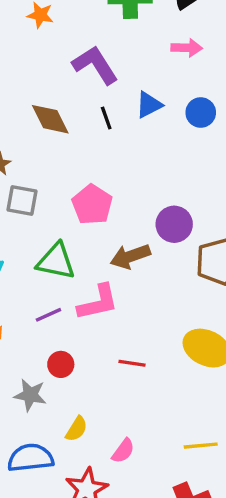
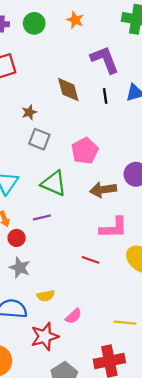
pink L-shape: (98, 302) -> (114, 228), moved
red circle: (61, 364) -> (17, 238), moved
yellow semicircle: (76, 429) -> (46, 296), turned 36

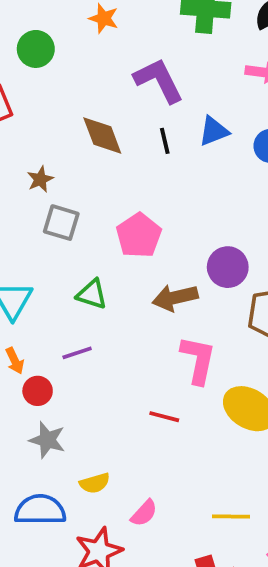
green circle: (34, 23) -> (36, 49), moved
green triangle: (54, 183) -> (92, 294), size x0.7
pink L-shape: (114, 228) -> (198, 360), turned -72

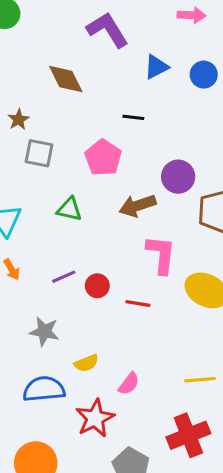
black line: (165, 141) -> (133, 117), moved, turned -65
purple line: (77, 353) -> (64, 277), moved
red circle: (38, 391) -> (97, 286), moved

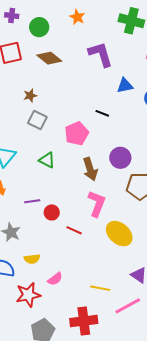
brown diamond: (66, 79) -> (49, 58), moved, turned -40
brown arrow: (137, 206) -> (90, 169), turned -105

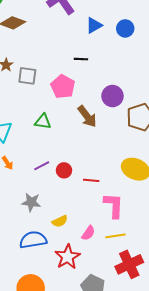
gray square: (37, 120) -> (27, 76), moved
pink L-shape: (97, 204) -> (114, 205), moved
yellow line: (100, 288) -> (115, 236), moved

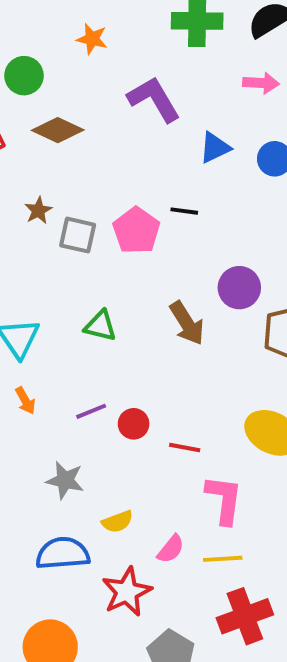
pink pentagon: (63, 87) -> (136, 231), moved

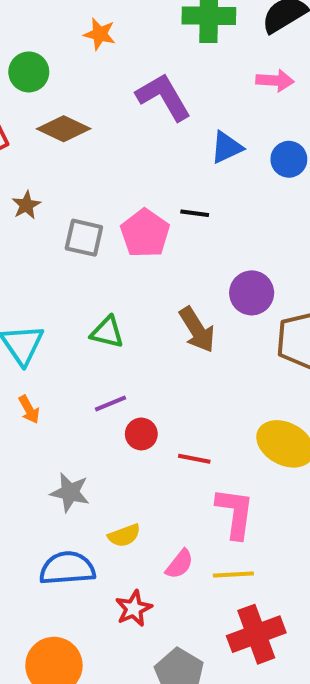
brown star: (38, 210) -> (26, 205), moved
purple line: (91, 411) -> (110, 404), moved
red star: (127, 592) -> (134, 608), size x0.7

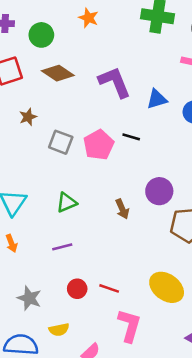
purple L-shape: (164, 97) -> (115, 82), moved
brown arrow: (197, 330) -> (122, 209), size x0.7
green triangle: (107, 332) -> (67, 203), turned -45
red circle: (141, 434) -> (77, 289), moved

